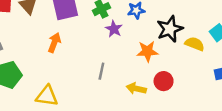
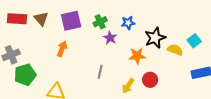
yellow arrow: (136, 89) -> (128, 86), turned -70

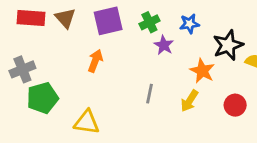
orange star: (137, 56) -> (202, 71), turned 30
red circle: (150, 80) -> (235, 105), moved
yellow arrow: (128, 86) -> (189, 101), moved

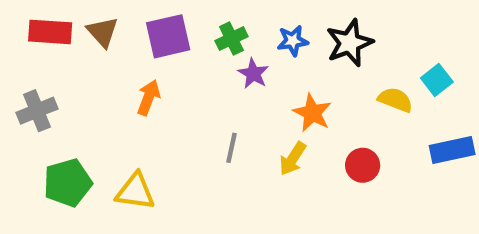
black star: (228, 45) -> (349, 43), moved
green pentagon: (42, 98) -> (68, 183), moved

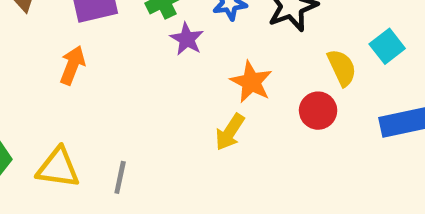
yellow semicircle: (395, 100) -> (342, 68), turned 44
gray line: (231, 148) -> (120, 177), moved
red circle: (363, 165) -> (318, 111), moved

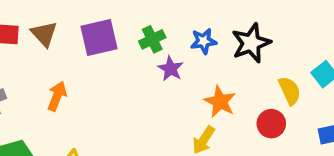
orange arrow: (72, 65) -> (57, 96), moved

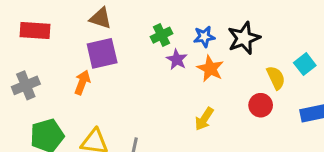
brown triangle: (44, 34) -> (101, 18), moved, turned -30
purple square: (99, 38) -> (102, 53), moved
orange star: (220, 102) -> (210, 69), moved

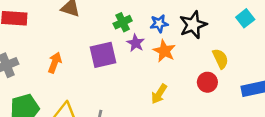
purple square: (102, 53) -> (103, 55), moved
cyan square: (305, 64) -> (245, 18), moved

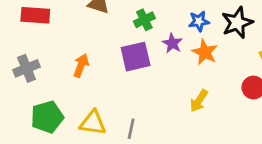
green cross: (123, 22) -> (144, 20), moved

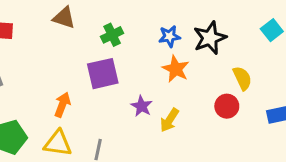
purple star: (172, 43) -> (142, 106), moved
orange arrow: (81, 65) -> (62, 105), moved

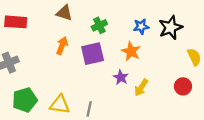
orange star: (176, 69) -> (131, 51), moved
orange arrow: (62, 105) -> (62, 46), moved
red circle: (227, 106) -> (183, 86), moved

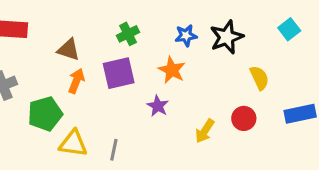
brown triangle: (64, 13) -> (69, 50), moved
orange arrow: (62, 46) -> (76, 81), moved
yellow arrow: (141, 88) -> (205, 131), moved
green pentagon: (25, 100) -> (45, 114), moved

